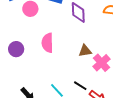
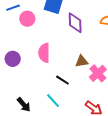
black line: (80, 86) -> (62, 80), moved

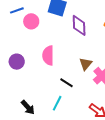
brown triangle: (82, 61) -> (86, 64), turned -40
cyan line: (53, 101) -> (57, 103), turned 70

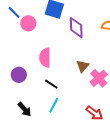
blue line: (17, 10) -> (14, 12), turned 64
purple circle: (17, 62) -> (19, 75), moved
black line: (66, 83) -> (51, 84), moved

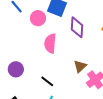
pink circle: (28, 23) -> (38, 18), moved
pink semicircle: (45, 58) -> (50, 43), moved

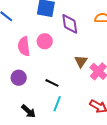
pink circle: (38, 18) -> (45, 41), moved
pink semicircle: (50, 43) -> (24, 46), moved

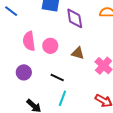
pink circle: (45, 41) -> (50, 46), moved
brown triangle: (81, 61) -> (78, 53), moved, turned -48

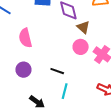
pink circle: (50, 46) -> (81, 47), moved
brown triangle: (78, 53) -> (83, 27), moved, turned 32

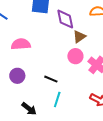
brown triangle: (83, 27) -> (79, 37), turned 40
pink semicircle: (25, 38) -> (21, 44), turned 96

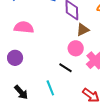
black line: (51, 79) -> (66, 68), moved
cyan line: (57, 99) -> (50, 88), turned -49

